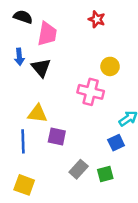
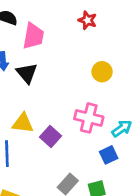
pink cross: (91, 92) -> (89, 118), moved
purple square: (57, 137) -> (51, 136), moved, turned 30

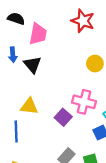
red star: (87, 20) -> (83, 21), size x1.5
purple square: (51, 136) -> (63, 117), moved

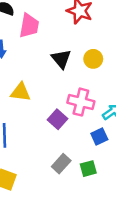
black triangle: (33, 65) -> (61, 59), moved
yellow triangle: (29, 106) -> (21, 92), moved

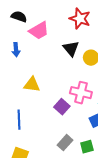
pink trapezoid: (29, 26) -> (39, 31), turned 50
black triangle: (61, 59) -> (71, 49), moved

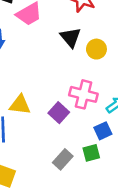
yellow triangle: (32, 85) -> (20, 105), moved
green square: (87, 147) -> (91, 153), moved

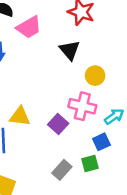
yellow circle: (96, 49) -> (95, 76), moved

